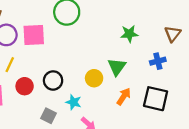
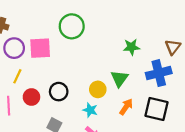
blue cross: (158, 61) -> (159, 73), size x1.6
cyan star: (74, 102) -> (90, 110), moved

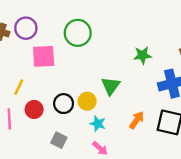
purple circle: (14, 48) -> (26, 28), moved
green triangle: (120, 79) -> (111, 86), moved
yellow circle: (98, 89) -> (87, 101), moved

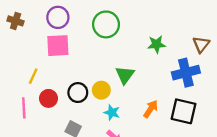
purple circle: (26, 28) -> (58, 17), moved
green circle: (78, 33) -> (106, 24), moved

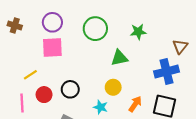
green star: (157, 44) -> (138, 32), moved
green triangle: (125, 75) -> (119, 58), moved, turned 42
yellow line: (33, 76) -> (30, 75), turned 32
yellow circle: (101, 90) -> (113, 87), moved

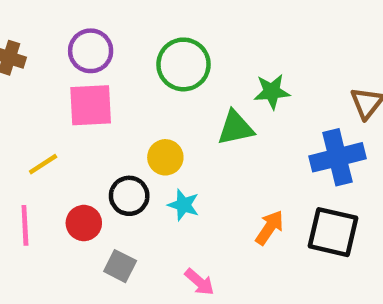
green star: (138, 32) -> (272, 92), moved
yellow circle: (113, 87) -> (165, 157), moved
red circle: (44, 95) -> (84, 223), moved
cyan star: (101, 107) -> (183, 205), moved

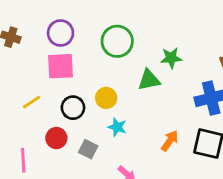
black circle: (129, 196) -> (73, 108), moved
pink line: (25, 225) -> (23, 160), moved
gray square: (120, 266) -> (88, 149), moved

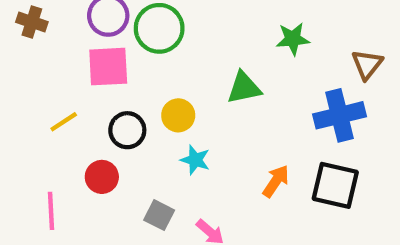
green circle: (117, 41) -> (159, 28), moved
green star: (171, 58) -> (293, 39), moved
gray square: (88, 149) -> (159, 215), moved

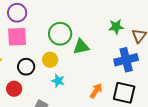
green circle: (159, 28) -> (60, 34), moved
green star: (293, 39) -> (116, 27), moved

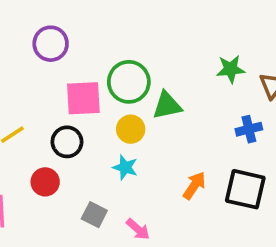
pink square: (17, 37) -> (83, 98), moved
yellow circle: (50, 60) -> (131, 129), moved
blue cross: (126, 60) -> (249, 129), size x0.6

